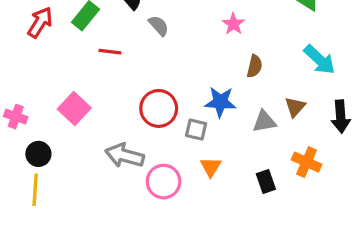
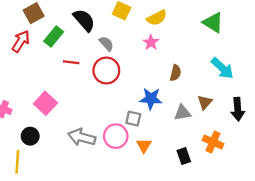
pink star: (233, 24) -> (151, 42), moved
red circle: (159, 108) -> (106, 71), moved
black circle: (38, 154) -> (30, 136), moved
pink circle: (164, 182) -> (116, 136), moved

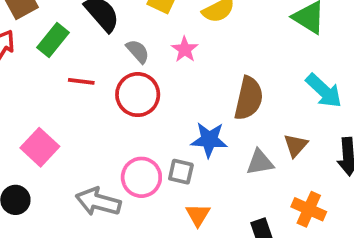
pink star: (151, 42) -> (185, 49), moved
brown semicircle: (176, 73) -> (249, 98), size x1.6
pink circle: (116, 136) -> (141, 177), moved

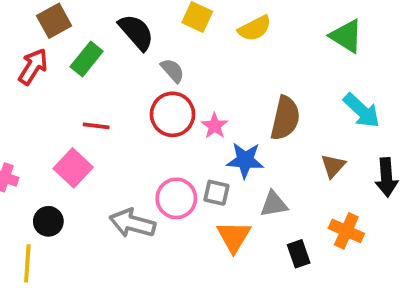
pink star: (185, 49) -> (215, 126), moved
red line: (81, 81) -> (96, 126), moved
gray triangle: (260, 162) -> (274, 204), moved
orange triangle: (198, 215) -> (234, 237), size x1.4

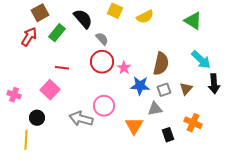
black arrow: (386, 177) -> (214, 84), moved
gray square: (216, 193) -> (164, 90), moved, turned -32

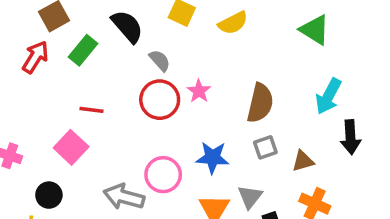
cyan arrow: (201, 60) -> (328, 96), turned 75
pink star: (124, 68) -> (199, 91), moved
blue star: (140, 86) -> (212, 158), moved
brown triangle: (186, 89) -> (303, 161), moved, turned 32
gray triangle: (155, 109) -> (250, 197), moved, turned -42

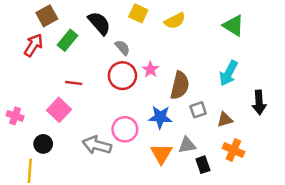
cyan arrow: (328, 96) -> (229, 73), moved
brown semicircle: (260, 103) -> (180, 85), moved
gray triangle: (250, 197) -> (187, 145), turned 42

